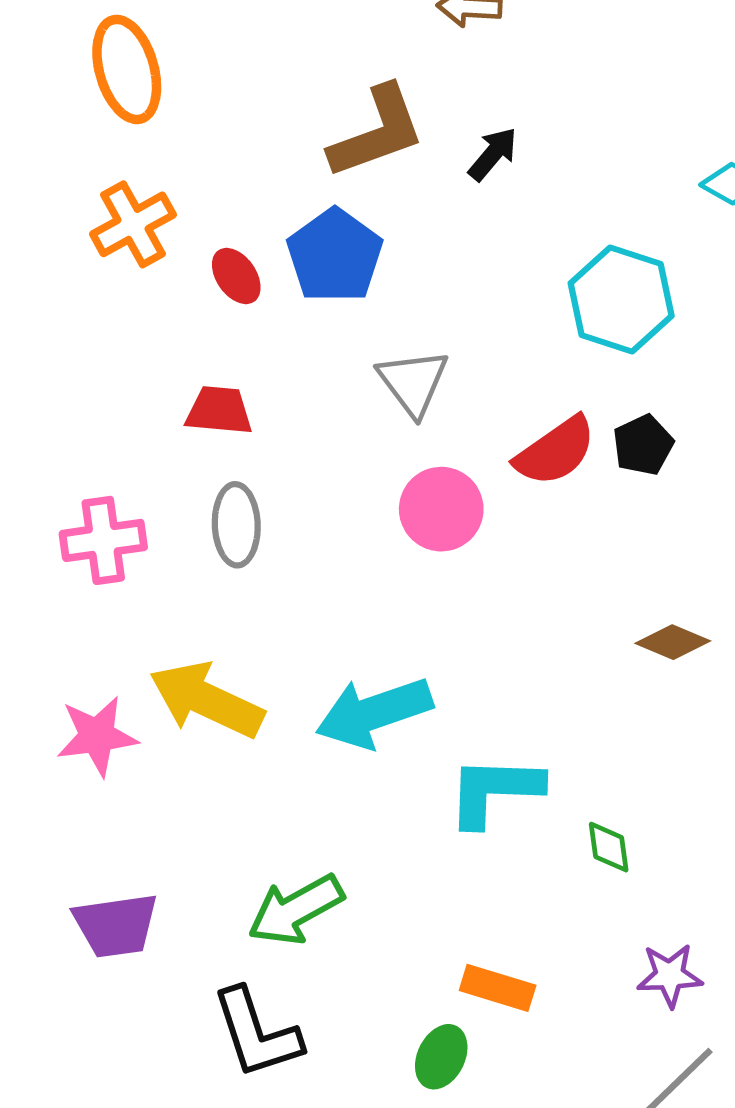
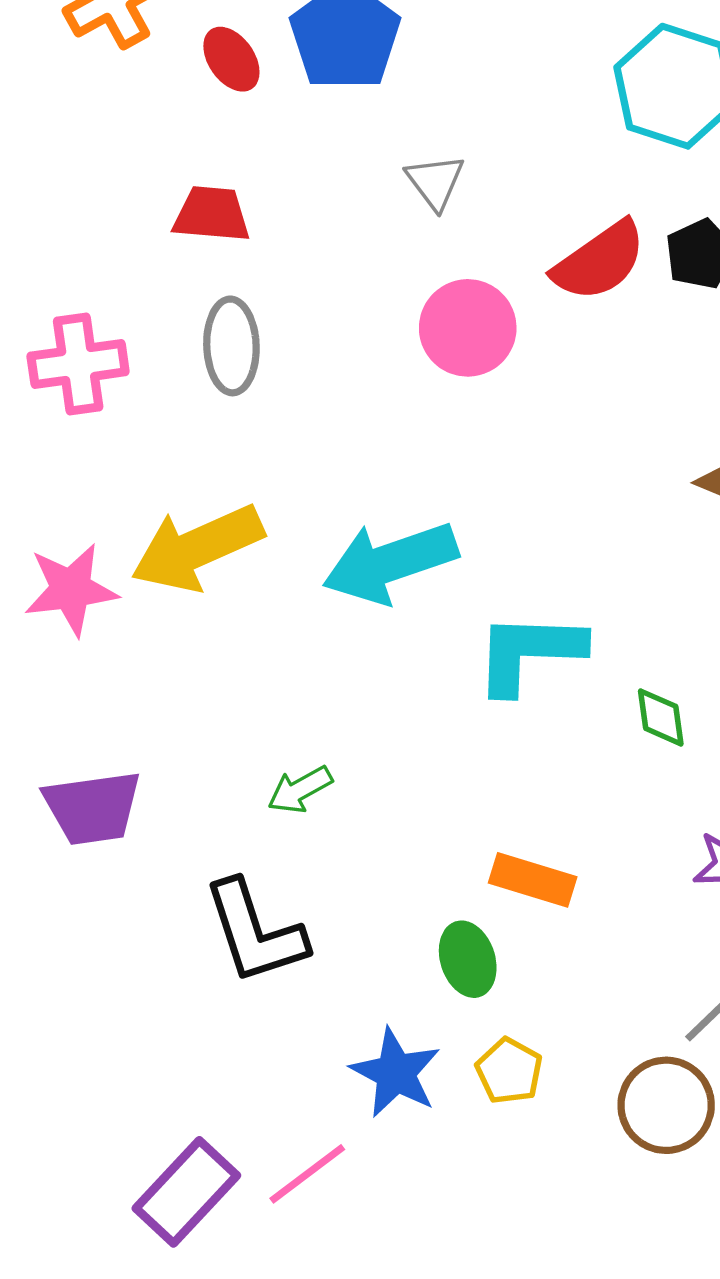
gray triangle: (413, 382) -> (435, 182), size x0.7
yellow arrow: (207, 700) -> (197, 548), turned -49
green arrow: (296, 910) -> (300, 790), size x0.6
green ellipse: (441, 1057) -> (468, 959), turned -44

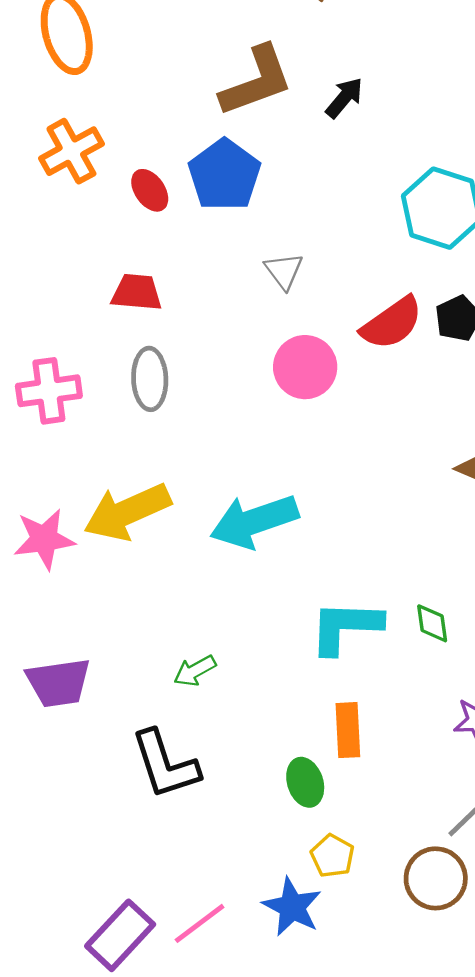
cyan L-shape: (529, 653) -> (345, 627), moved
orange rectangle: (533, 880) -> (348, 730), turned 70
blue star: (396, 1073) -> (292, 907), moved

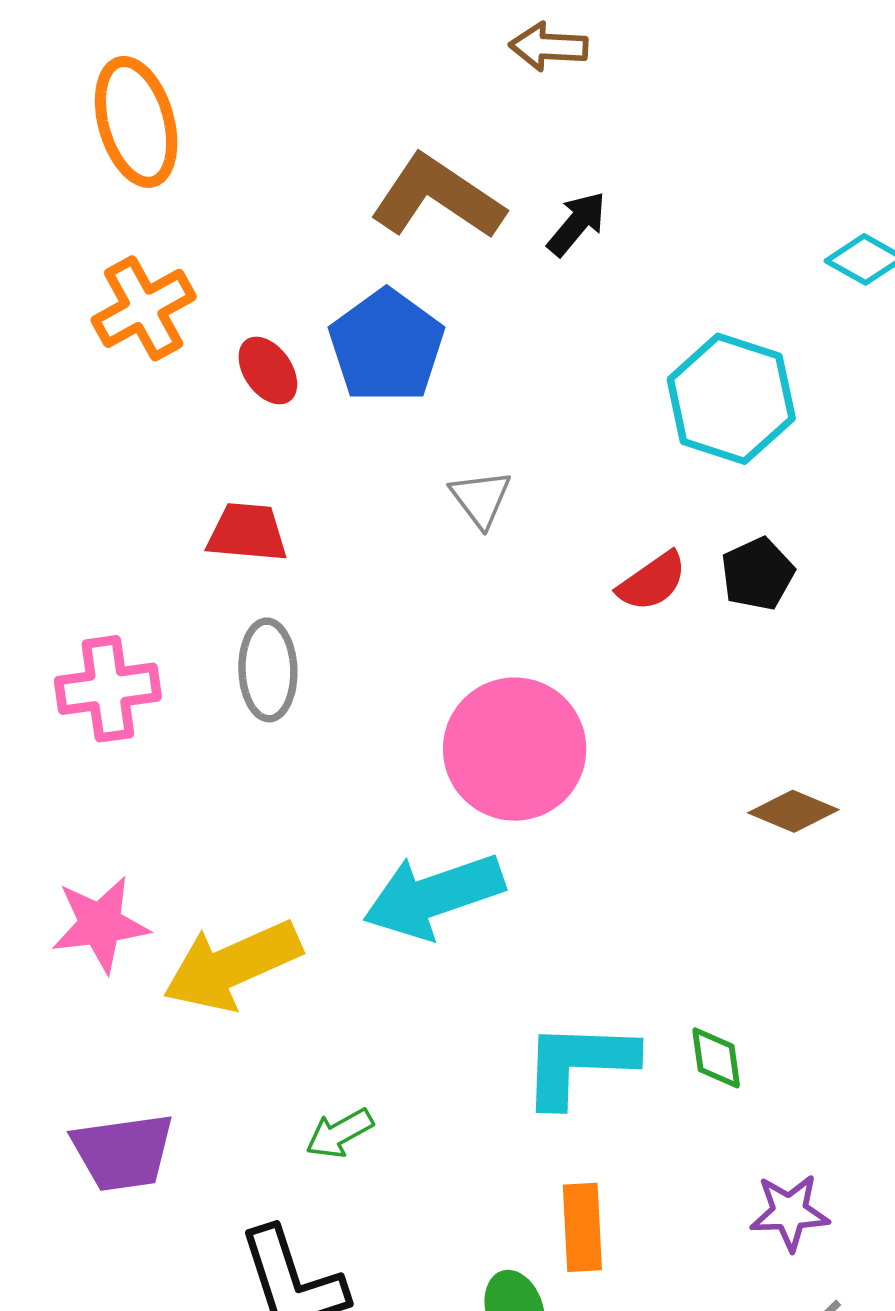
brown L-shape: (257, 81) -> (437, 197), turned -126
red semicircle: (392, 323) -> (652, 581), size x0.7
pink circle: (305, 367) -> (515, 749), moved, size x1.4
yellow arrow: (127, 512) -> (232, 966), moved

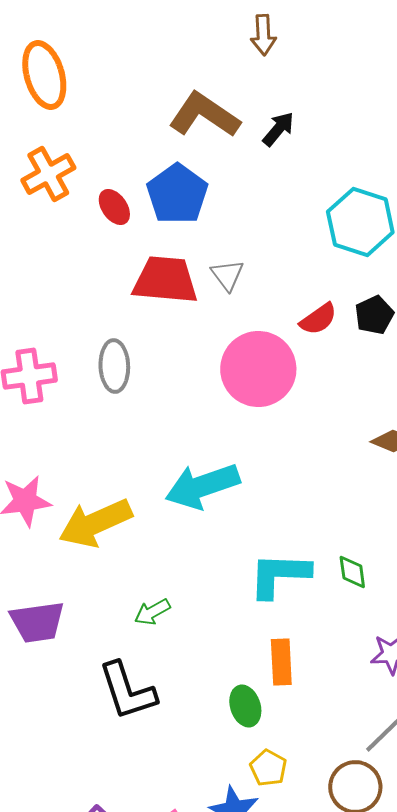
brown arrow: (548, 47) -> (263, 35), turned -96
red trapezoid: (247, 532) -> (165, 280), moved, size x1.5
pink circle: (515, 749) -> (258, 369), moved

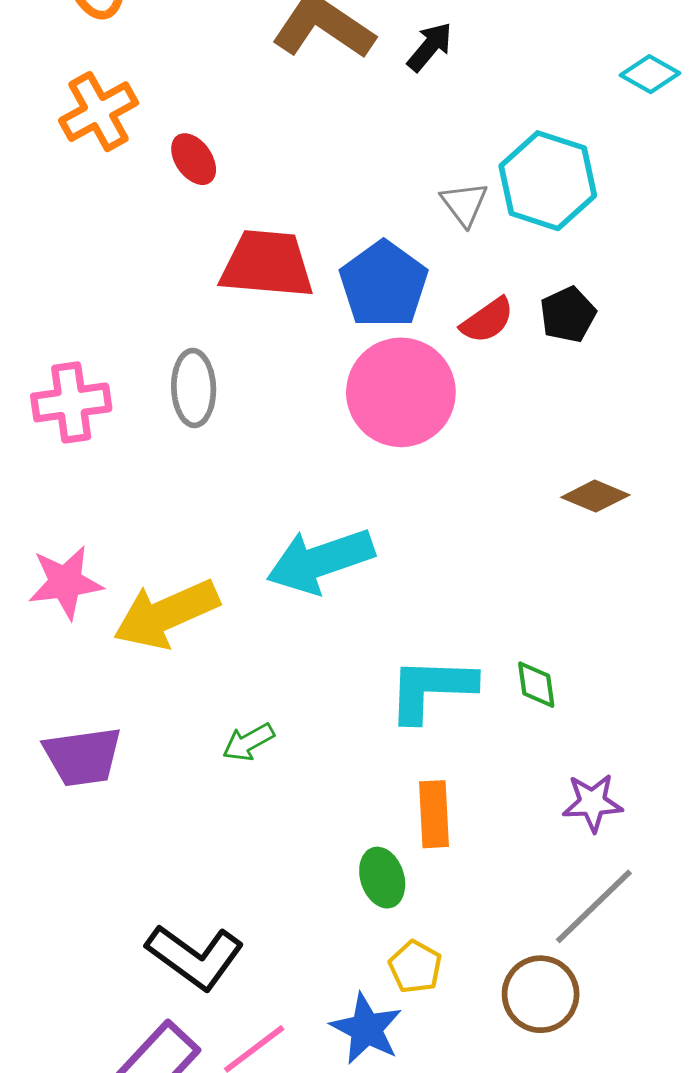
blue pentagon: (177, 194) -> (384, 284), moved
gray triangle: (227, 275) -> (464, 204), moved
black L-shape: (127, 691) -> (195, 957), moved, turned -36

